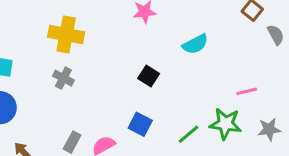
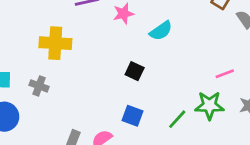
cyan semicircle: (195, 44) -> (161, 31), moved
gray cross: (63, 78) -> (39, 86), moved

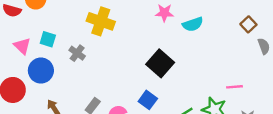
cyan semicircle: (161, 31) -> (193, 24), moved
black square: (135, 71) -> (160, 63), size x1.6

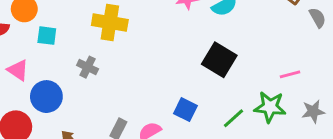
cyan square: (48, 39) -> (47, 36), moved
black square: (160, 63) -> (219, 60), moved

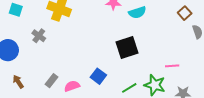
black square: (219, 60) -> (127, 47), turned 30

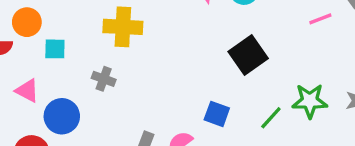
pink line: (172, 66) -> (320, 19), moved

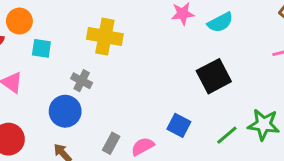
blue circle: (62, 116) -> (65, 111), moved

